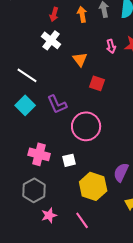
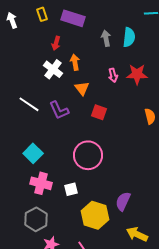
orange arrow: (82, 14) -> (75, 62), moved
purple L-shape: (57, 104) -> (59, 110), moved
cyan square: (25, 105) -> (33, 153), moved

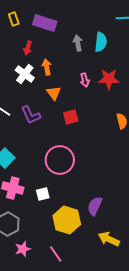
red square: (99, 112) -> (71, 117), turned -35

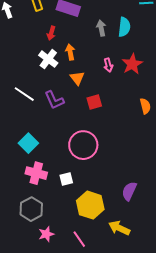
red star: (109, 79) -> (132, 64), turned -30
purple semicircle: (95, 206) -> (129, 191), moved
yellow arrow: (109, 239) -> (119, 228), moved

